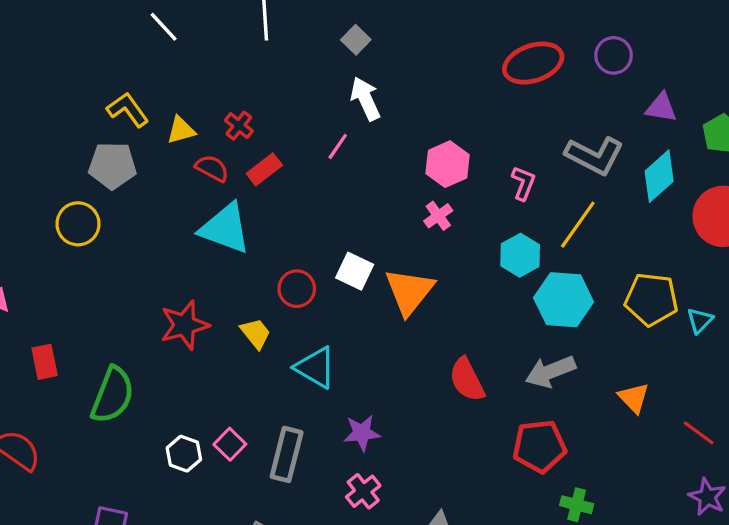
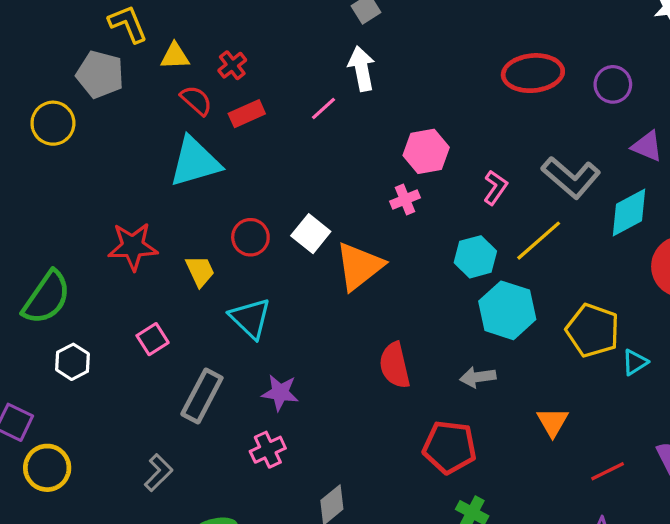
cyan triangle: (225, 228) -> (195, 162), turned -50
gray arrow: (550, 372) -> (478, 377), size x0.7
red line: (699, 433) -> (608, 471), turned -76
pink square: (230, 444) -> (153, 339), moved
white hexagon: (184, 454) -> (72, 362), moved

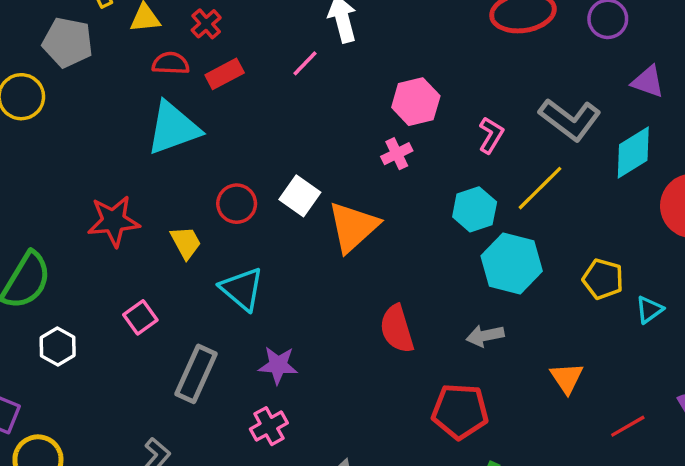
red semicircle: (196, 100) -> (171, 63), turned -36
yellow pentagon: (593, 330) -> (603, 279), size x0.7

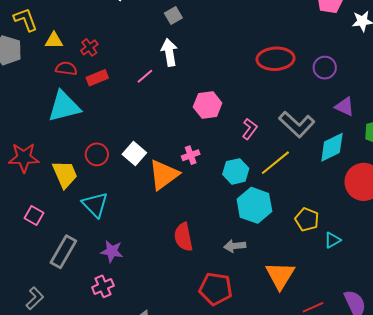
pink cross: (397, 154) -> (191, 155), moved
yellow trapezoid: (186, 243) -> (65, 174), size x1.4
pink square: (140, 317) -> (34, 215), turned -30
orange triangle: (567, 378) -> (280, 275), size x1.5

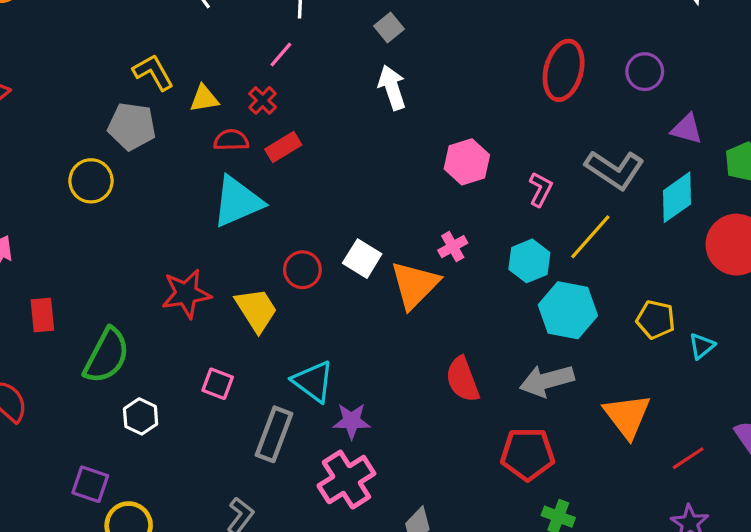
red ellipse: (275, 59) -> (564, 70), turned -63
pink line: (145, 76) -> (281, 55), moved
cyan triangle: (95, 205) -> (313, 381), moved
gray arrow: (235, 246) -> (547, 381), size x1.5
pink cross: (103, 286) -> (346, 480), size x1.6

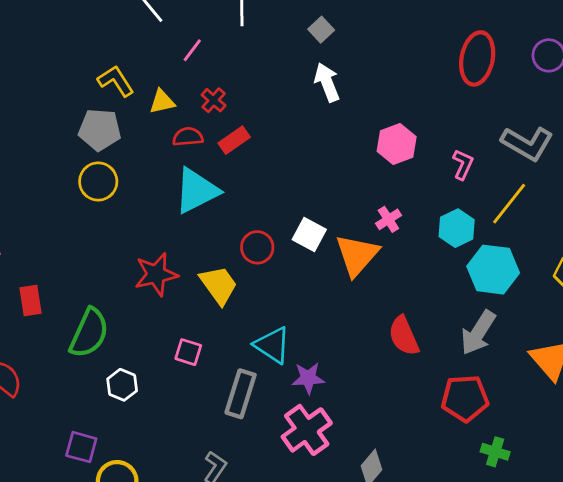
pink line: (281, 55) -> (192, 50), moved
yellow circle: (91, 181) -> (98, 181), moved
gray arrow: (547, 381) -> (478, 333), turned -39

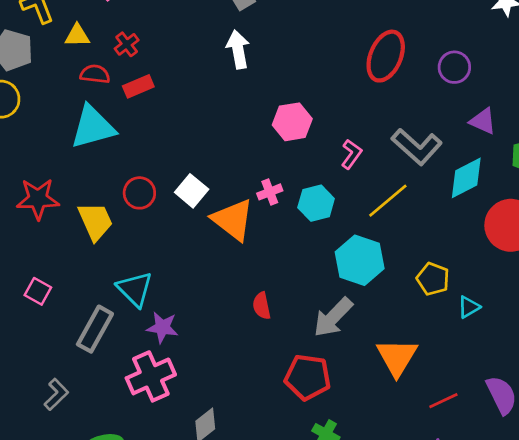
cyan hexagon: (457, 228) -> (316, 203), moved
orange triangle: (357, 255) -> (233, 220), turned -45
red semicircle: (404, 336) -> (262, 306), size x0.7
pink square: (188, 352) -> (38, 291), moved

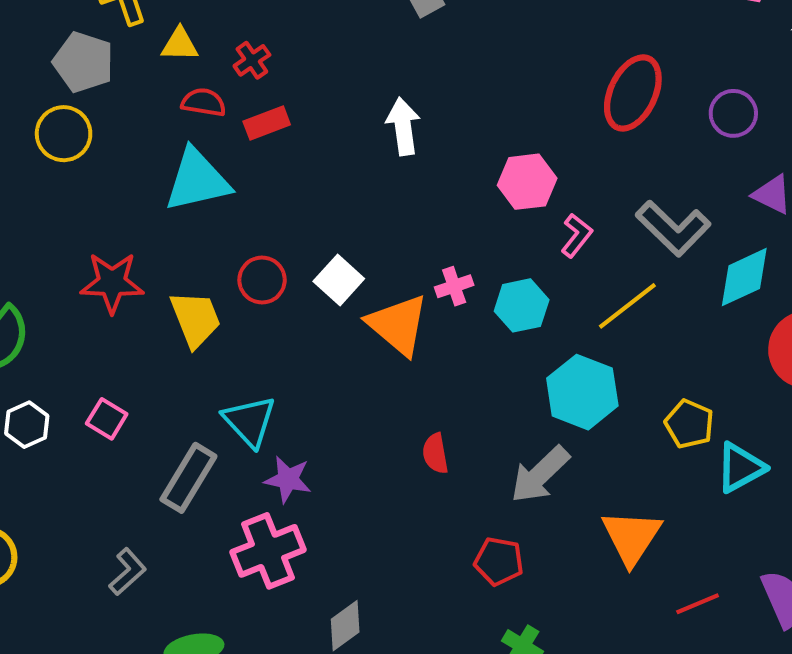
white arrow: (238, 49) -> (403, 126), moved
pink hexagon: (292, 122) -> (527, 182), moved
cyan triangle: (469, 307) -> (740, 468), size x1.5
red pentagon: (308, 377) -> (499, 561), size x0.7

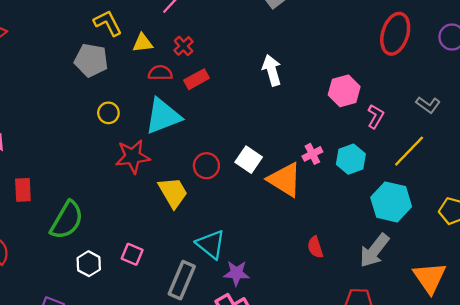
yellow circle: (64, 134) -> (108, 113), moved, size x0.7
gray L-shape: (673, 228) -> (428, 105), size x0.6
red star: (112, 283) -> (133, 156), moved

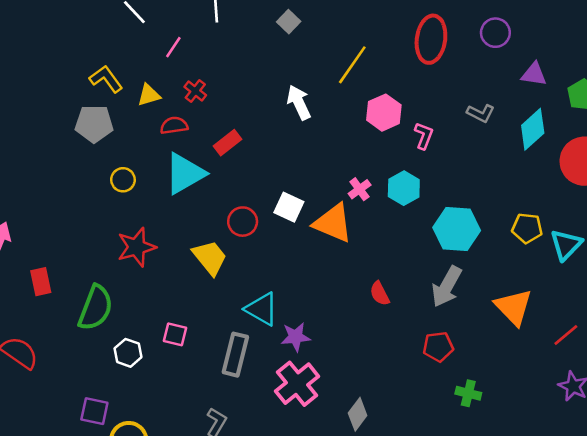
red rectangle: (197, 79) -> (227, 143), moved
yellow line: (409, 151) -> (352, 65), moved
red star: (133, 156) -> (136, 247), moved

